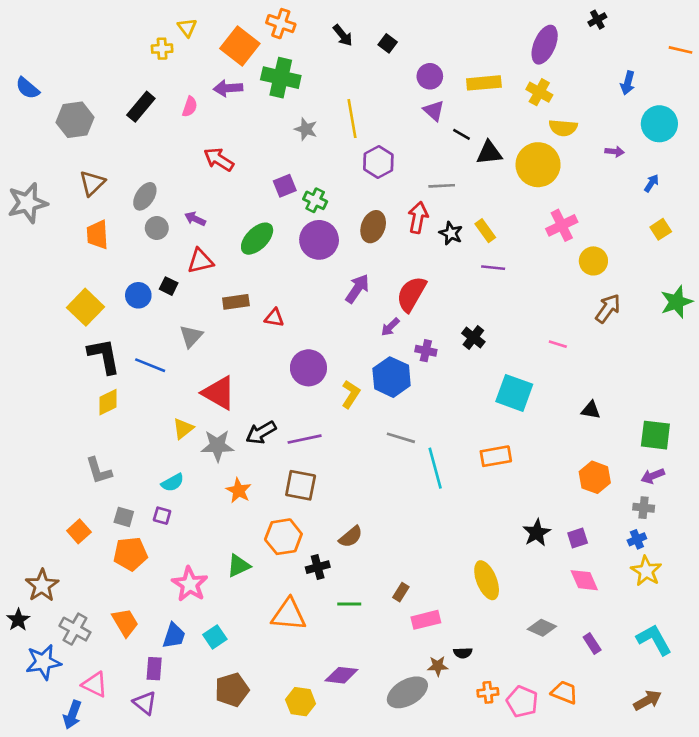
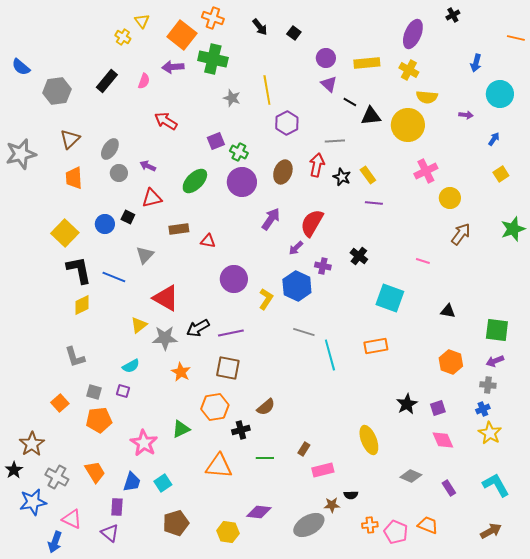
yellow cross: (162, 49) -> (123, 37), turned 35

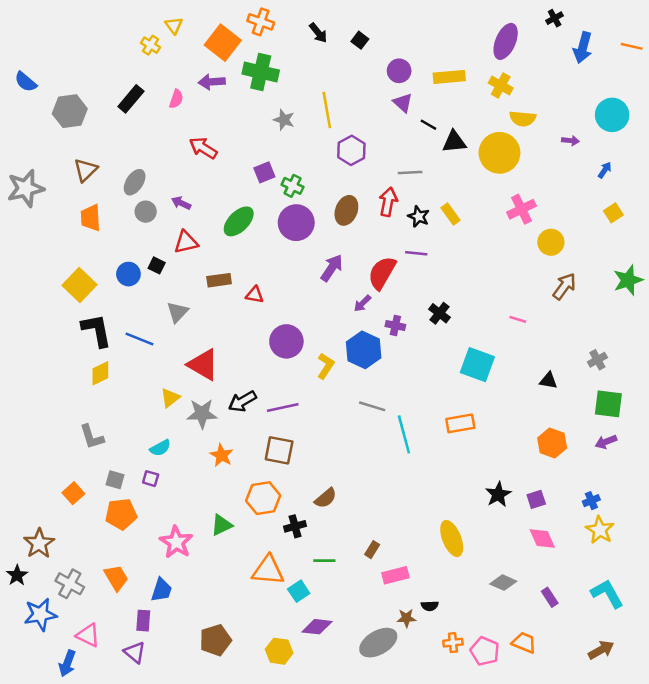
blue arrow: (476, 63) -> (583, 48), moved, size x1.4
purple line: (374, 203) -> (416, 253), moved
gray cross: (488, 385) -> (597, 360), moved, turned -35
cyan square: (163, 483) -> (299, 591), moved

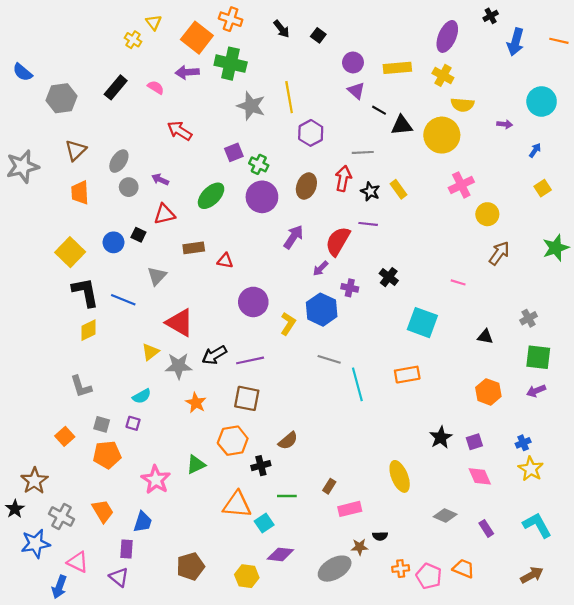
pink semicircle: (176, 99) -> (156, 87), turned -77
gray star: (284, 120) -> (251, 106), size x1.5

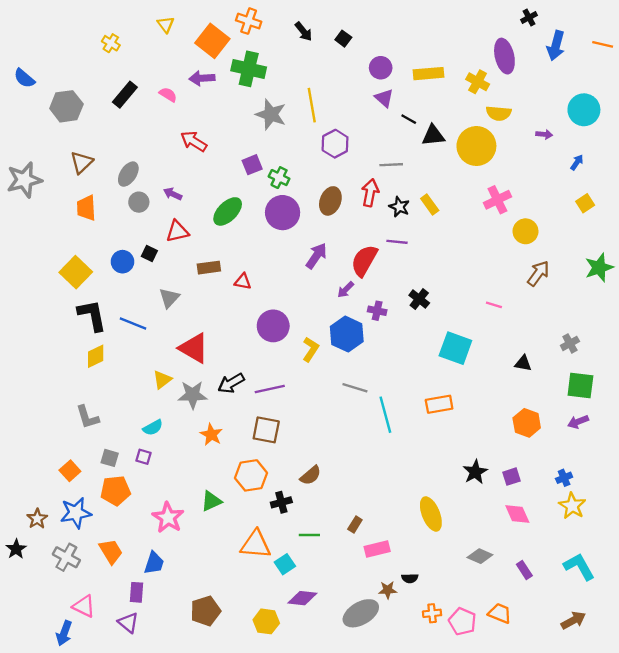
purple ellipse: (447, 36) -> (504, 56), moved, turned -36
yellow cross: (133, 40) -> (111, 43), moved
brown star: (34, 481) -> (37, 519), size x0.7
blue star: (35, 544) -> (76, 513), moved

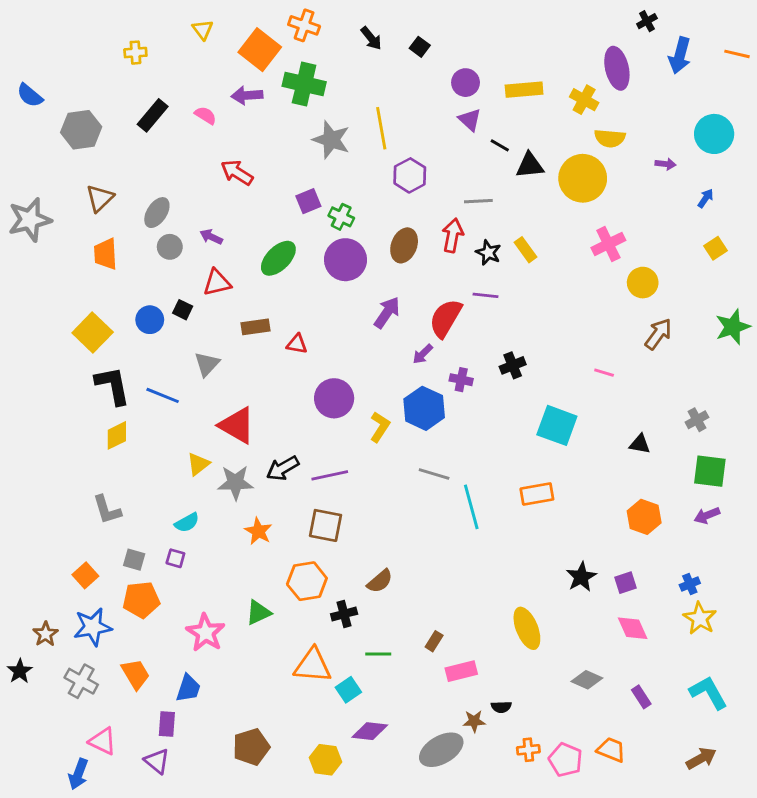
yellow cross: (111, 43) -> (135, 53), turned -36
black cross: (419, 299) -> (513, 365), turned 30

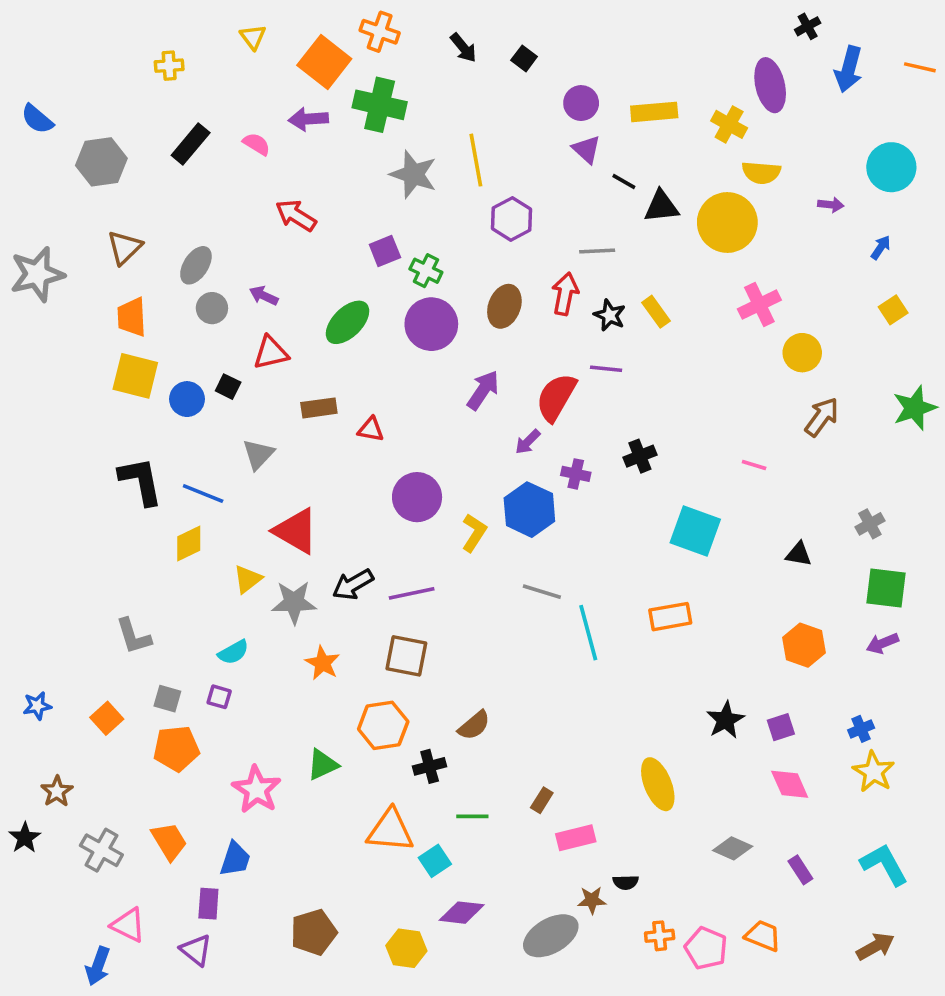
yellow square: (93, 333) -> (135, 376), moved, turned -30
yellow diamond: (117, 435) -> (189, 543), moved
blue star: (93, 627) -> (37, 706), moved, size x0.6

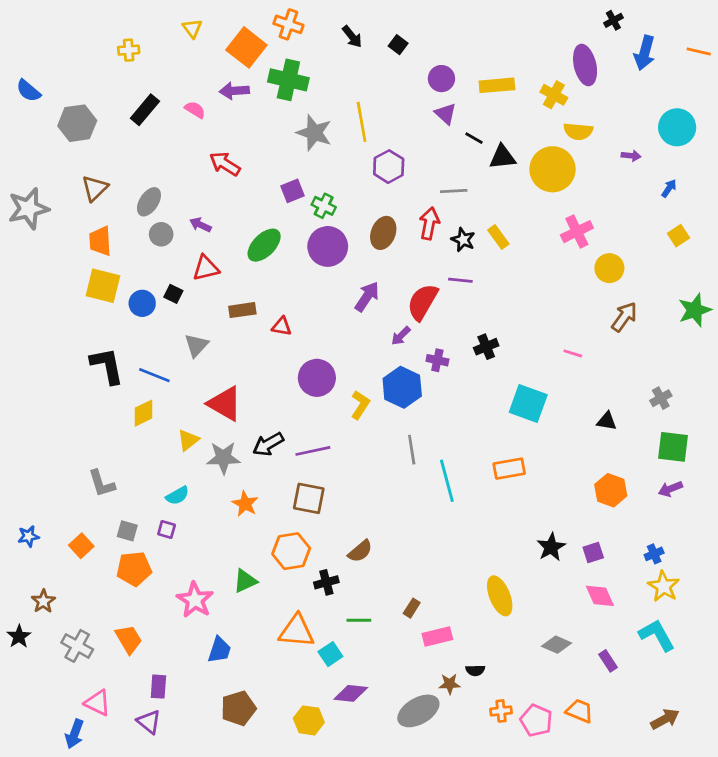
gray line: (542, 592) -> (412, 450), turned 64
blue trapezoid: (235, 859) -> (219, 650), moved
cyan L-shape: (884, 864) -> (657, 635), moved

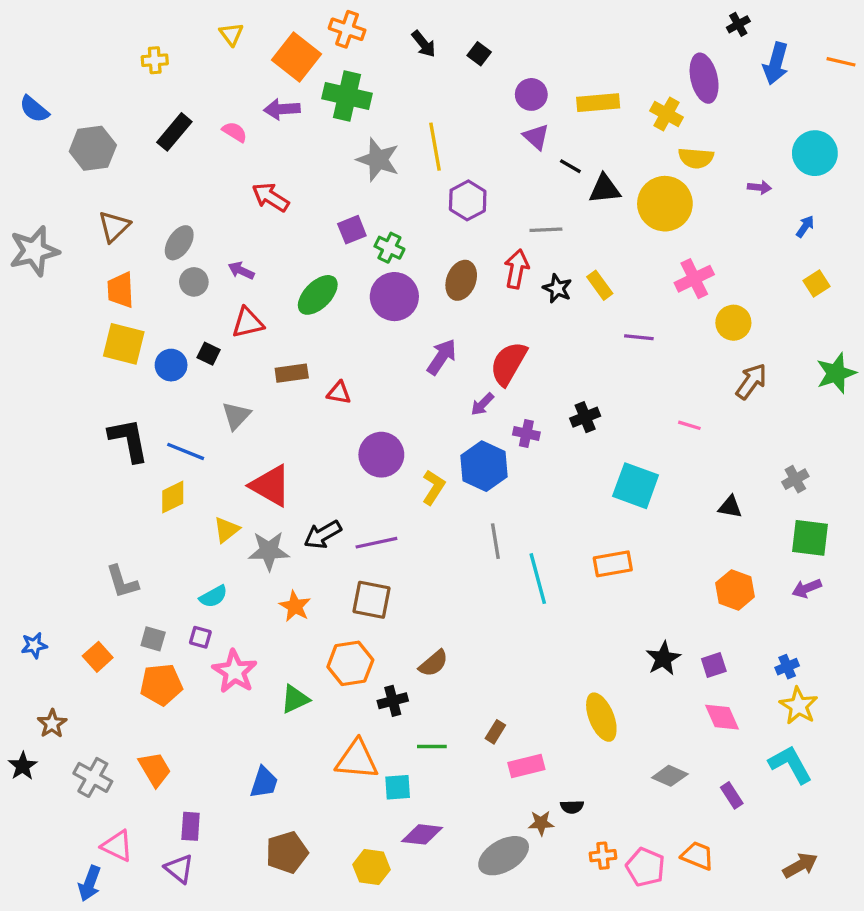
purple line: (460, 280) -> (639, 337), moved
pink star: (195, 600) -> (235, 671), moved
cyan square: (330, 654) -> (398, 787), turned 30

